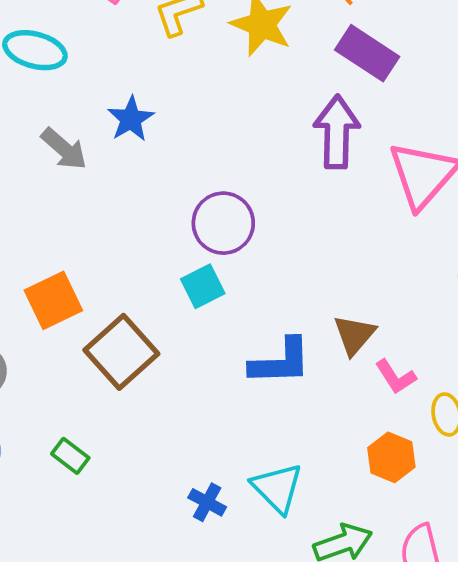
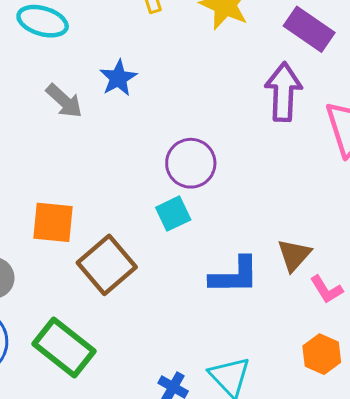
orange square: (53, 300) -> (53, 222), turned 30
green rectangle: (70, 456) -> (64, 348), size x2.0

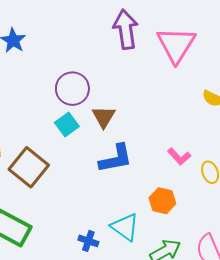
brown triangle: (294, 255) -> (104, 117), moved
orange hexagon: (322, 354) -> (162, 201), moved

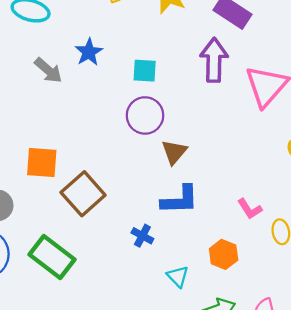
cyan square: (67, 125) -> (145, 71), moved, turned 30
cyan triangle: (125, 227) -> (178, 276), size x0.7
blue cross: (88, 241) -> (142, 236), moved

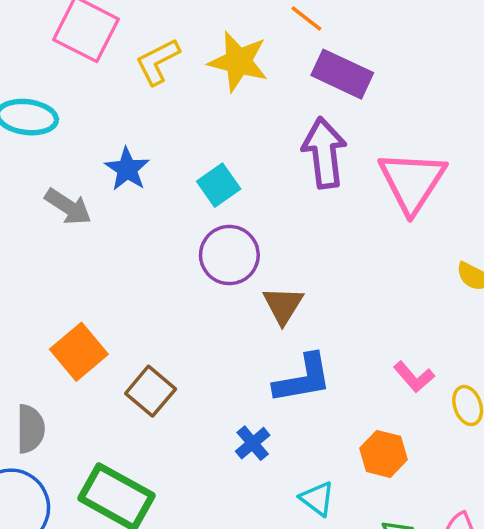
cyan square: (145, 71) -> (219, 185), turned -30
orange square: (42, 162) -> (79, 352), turned -36
brown square: (83, 194) -> (151, 391), size x0.7
blue cross: (142, 236) -> (253, 443), turned 30

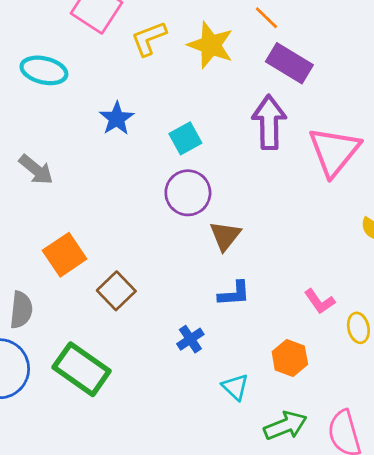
gray arrow: (68, 207) -> (36, 170), moved
blue L-shape: (303, 379) -> (234, 294), size x0.7

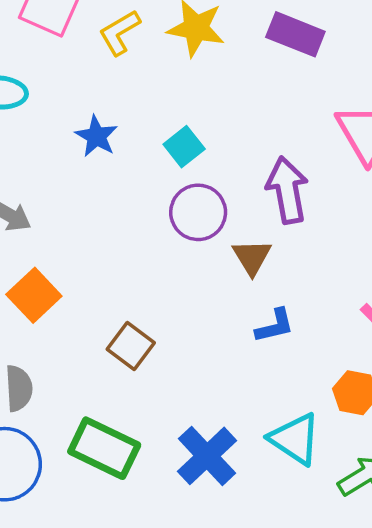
purple arrow: (269, 122) -> (287, 190), moved
orange square: (65, 255) -> (34, 295), moved
blue cross: (190, 339) -> (207, 456), moved, size x1.8
cyan triangle: (235, 387) -> (295, 439), size x1.6

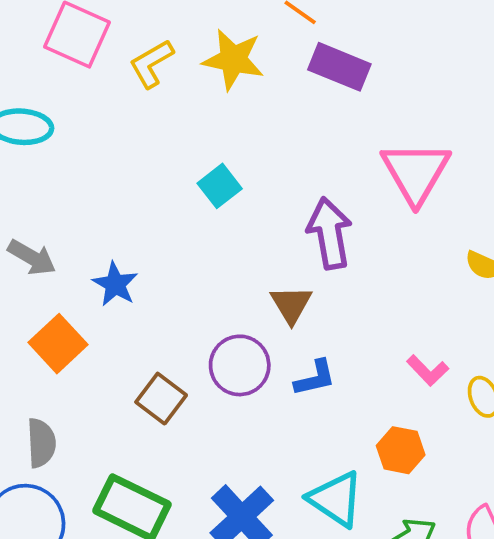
blue star: (96, 136) -> (115, 284), moved
purple circle: (198, 212) -> (240, 365), moved

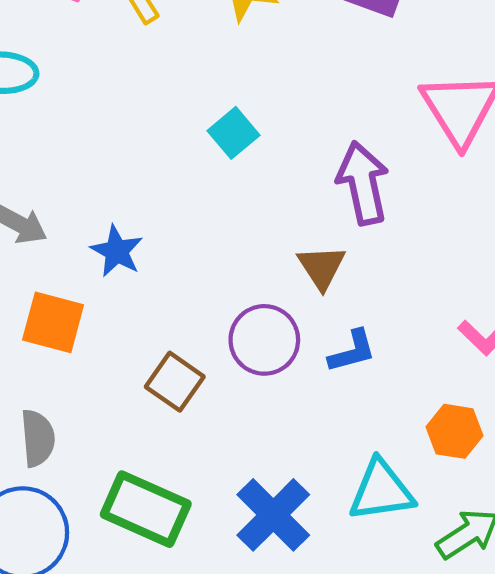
orange square: (58, 344) -> (53, 322), turned -30
cyan triangle: (336, 499) -> (381, 491), turned -40

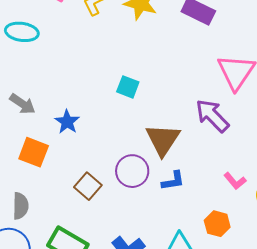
cyan square: (233, 133) -> (128, 87), moved, turned -35
purple arrow: (363, 183) -> (212, 116), moved, turned -39
brown triangle: (321, 267) -> (163, 140), size x1.5

